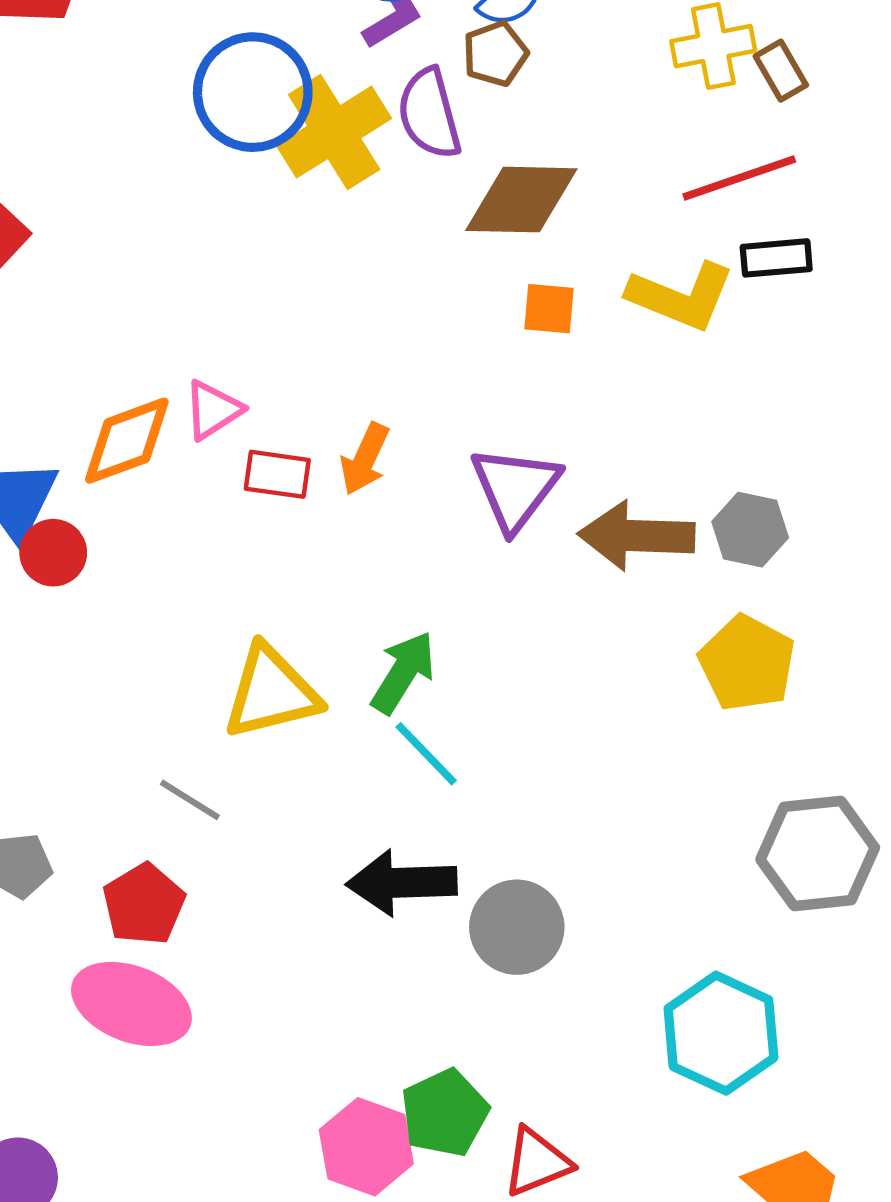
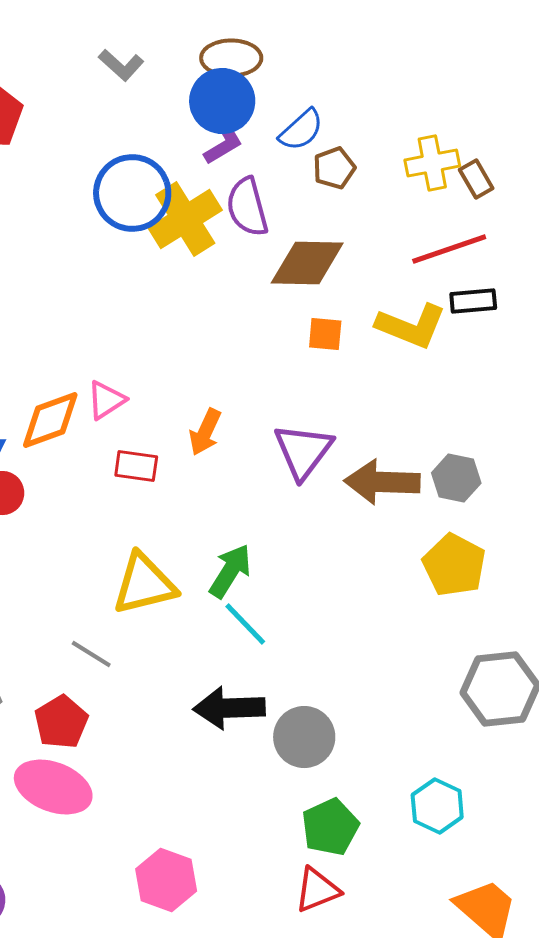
brown pentagon: (495, 54) -> (334, 168), moved
red rectangle: (277, 474) -> (136, 466), moved
cyan hexagon: (721, 1033) -> (437, 806), size x0.7
green pentagon: (445, 1113) -> (330, 827), moved
pink hexagon: (366, 1147) -> (166, 880), moved

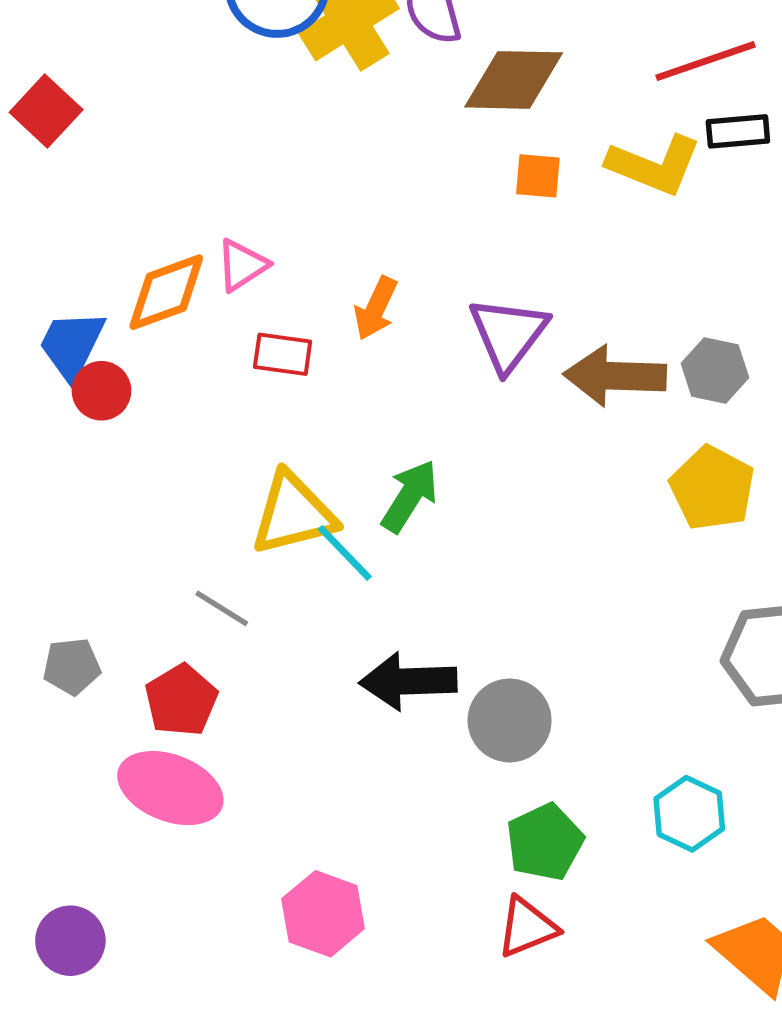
cyan line: (245, 624) -> (345, 553), moved

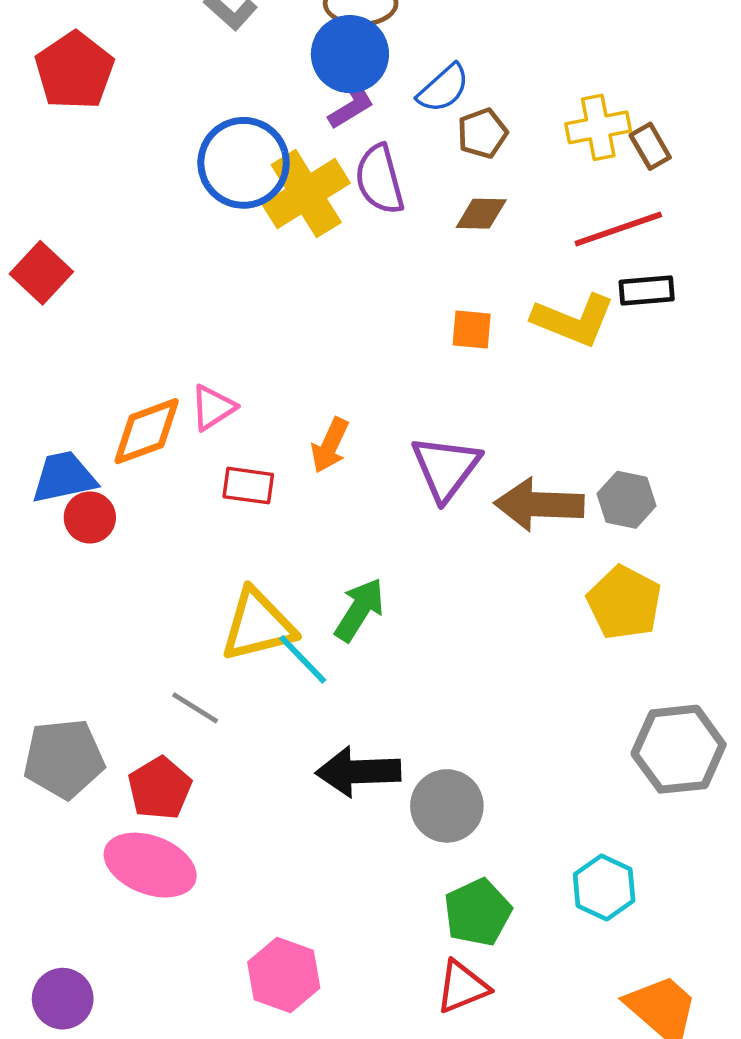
brown diamond: (514, 80) -> (481, 214), moved, size x0.6
blue trapezoid: (72, 345) -> (64, 477), turned 52
gray pentagon: (72, 666) -> (64, 759), size x1.6

